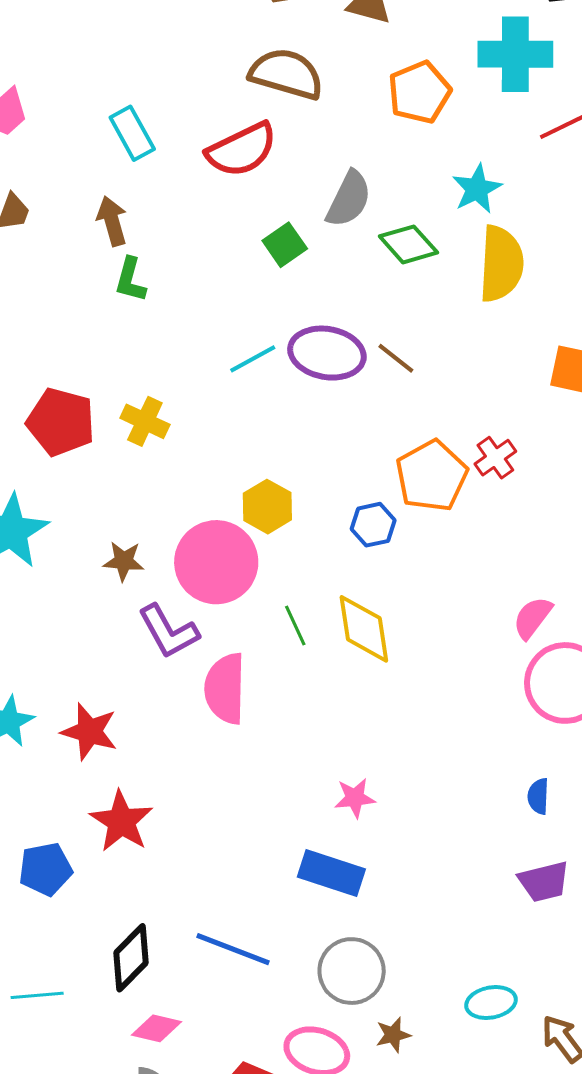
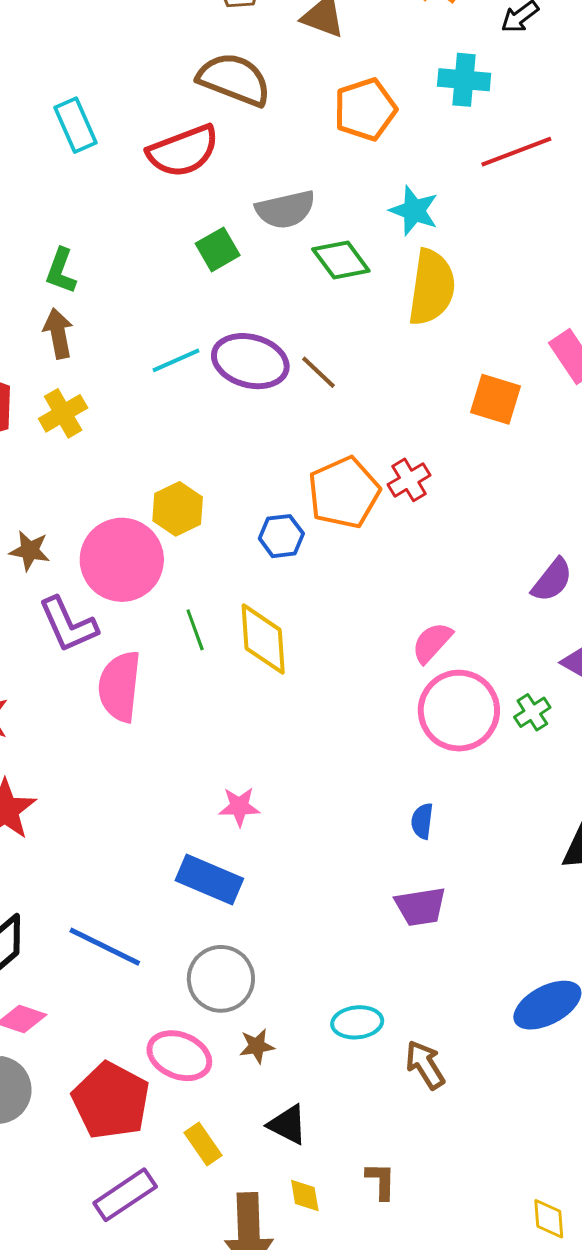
cyan cross: (515, 54) -> (464, 80), size x0.7
cyan star: (477, 189) -> (414, 211), turned -30
gray semicircle: (349, 199) -> (285, 210), turned 46
brown arrow: (112, 221) -> (58, 333), moved
yellow cross: (145, 421) -> (63, 413), turned 30

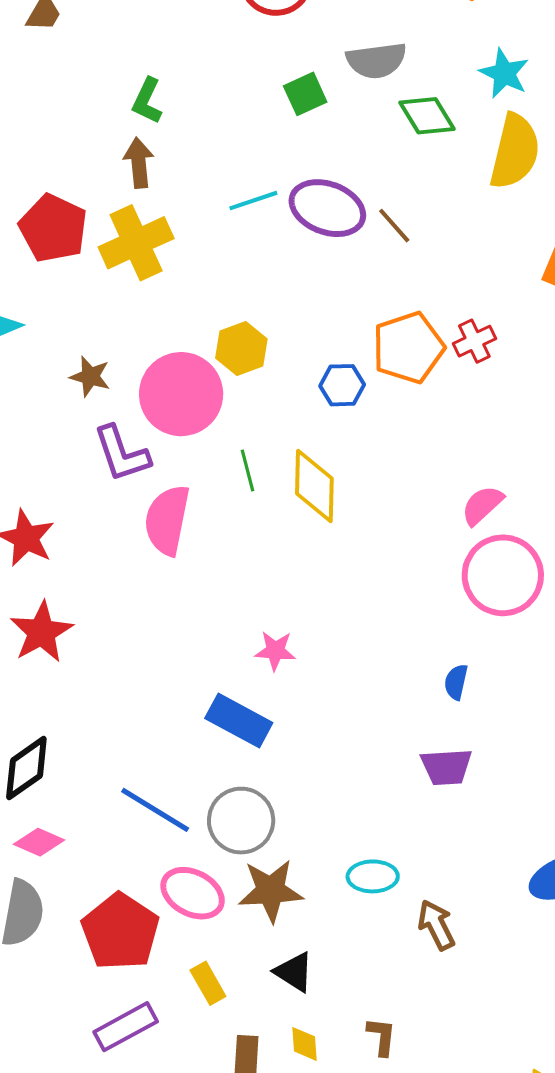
yellow cross: (63, 413) -> (136, 243), size x1.5
blue line: (105, 947) -> (155, 810), moved
brown star: (257, 1046) -> (271, 891), size x1.8

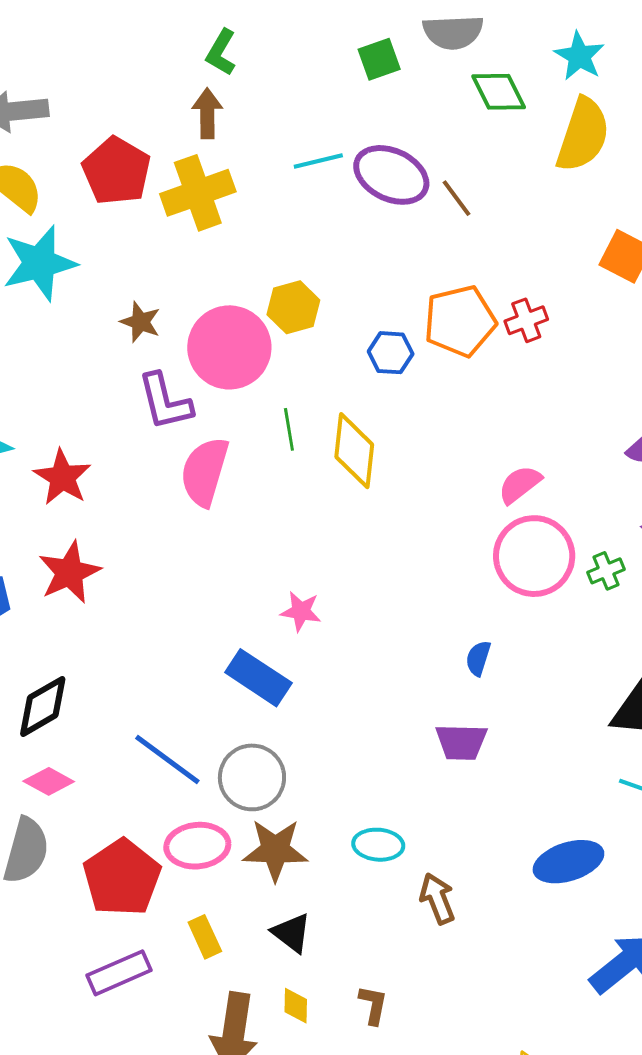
pink ellipse: (193, 893) -> (197, 846), turned -38

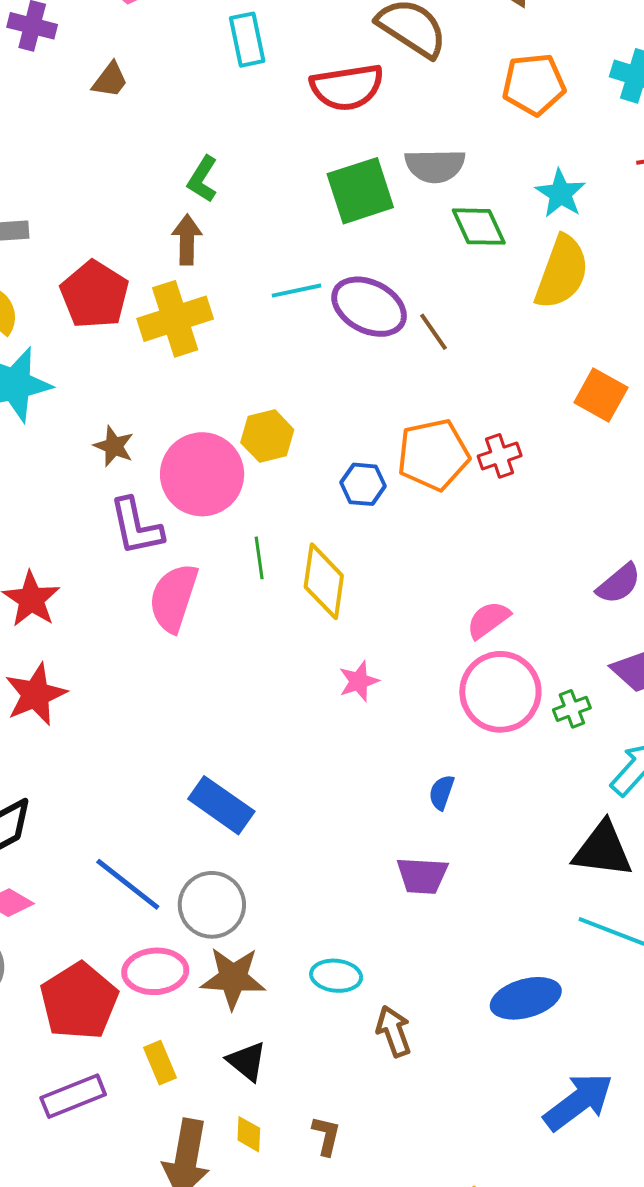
green square: (379, 59) -> (360, 191), size x1.6
pink star: (301, 611) -> (359, 681), moved, turned -30

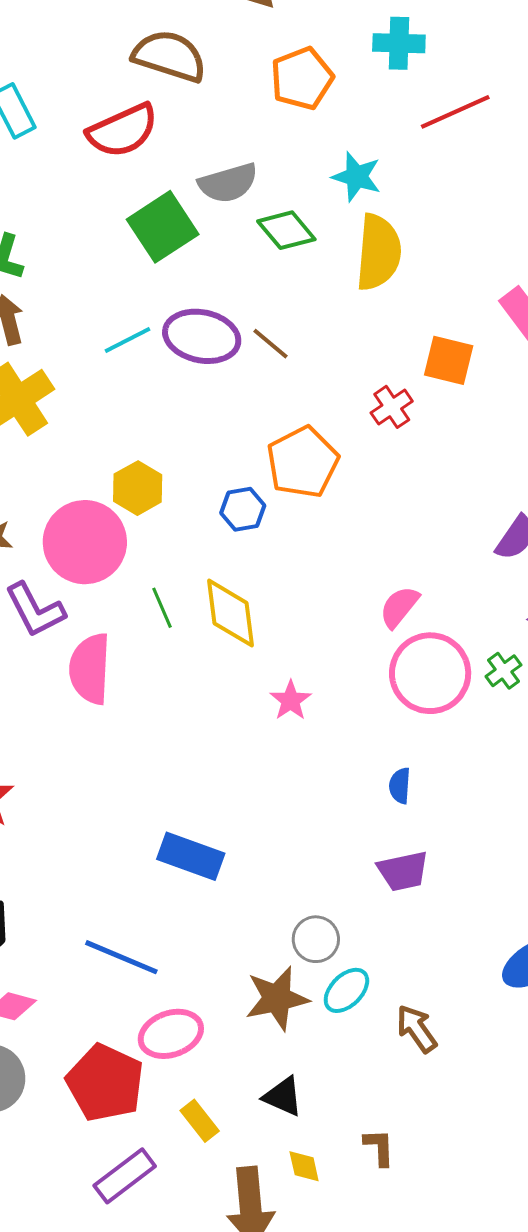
red cross: (500, 456) -> (392, 407), moved
gray circle: (212, 905) -> (316, 939), moved, size x0.7
cyan ellipse: (336, 976) -> (346, 990), turned -36
brown star: (233, 978) -> (277, 998), moved

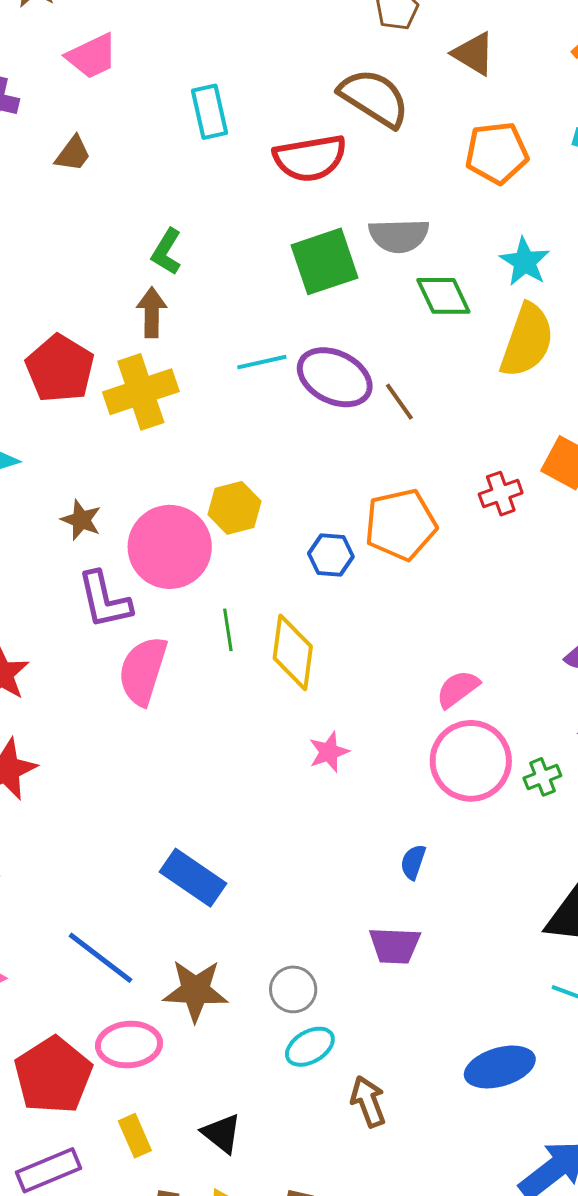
brown star: (277, 998) -> (195, 991), moved

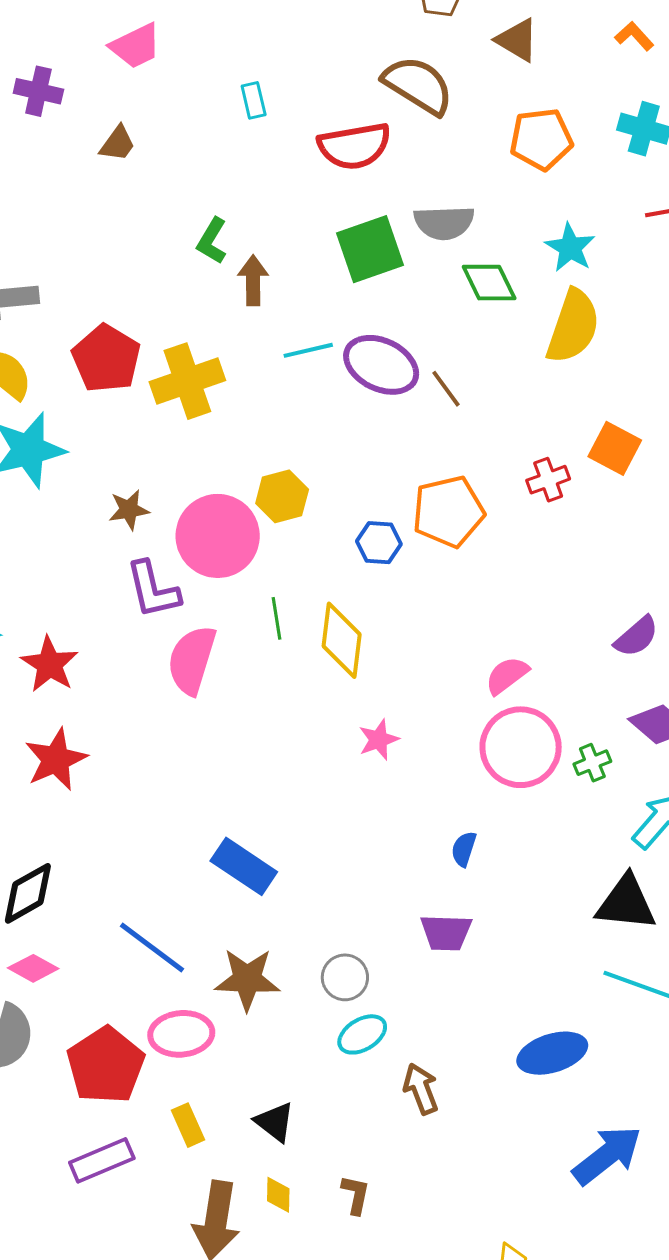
cyan rectangle: (209, 112) -> (254, 100), size x0.7
brown arrow: (152, 312) -> (253, 280), moved
brown star: (81, 520) -> (129, 510), turned -30

